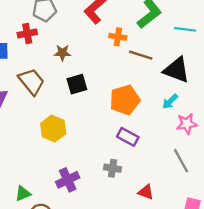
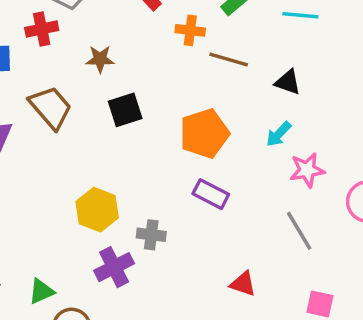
black triangle: (176, 70) -> (288, 82), size x0.6
yellow hexagon: (53, 129) -> (97, 210), moved
gray cross: (113, 168) -> (151, 235), moved

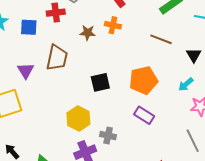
orange cross: (190, 30) -> (113, 25), moved
black triangle: (288, 82) -> (194, 55), turned 35
brown trapezoid: (51, 107) -> (57, 58), turned 48
black square: (125, 110) -> (100, 82), moved

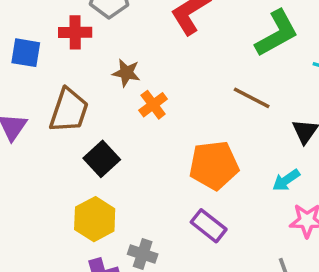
orange cross: (113, 25) -> (153, 105), moved, turned 35
black square: (100, 82) -> (102, 159), moved, turned -36

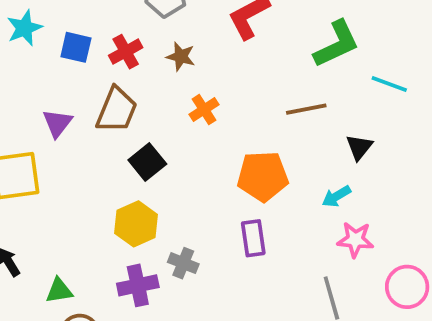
red cross: (75, 32) -> (126, 52), moved, turned -32
brown star: (126, 73) -> (181, 57), moved
brown line: (252, 98) -> (306, 109), turned -42
purple rectangle: (209, 226) -> (253, 238), turned 40

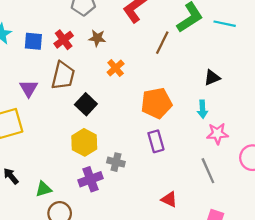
cyan line: (389, 84) -> (225, 24), moved
brown line: (306, 109) -> (162, 43), moved, turned -45
black triangle: (359, 147) -> (212, 78), turned 36
cyan arrow: (336, 196) -> (202, 109), turned -54

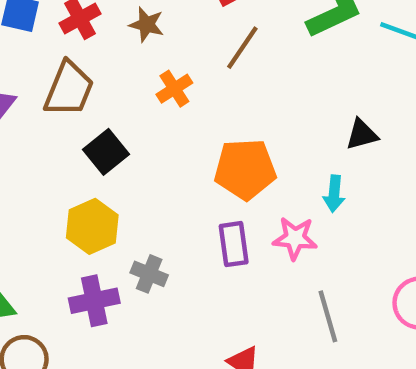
brown line: (162, 43) -> (242, 48), moved
pink star: (217, 134) -> (295, 238), moved

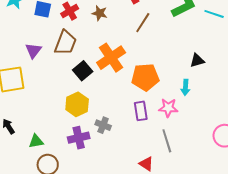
orange cross: (174, 89) -> (111, 58), moved, size x1.8
gray line: (328, 316) -> (167, 141), moved

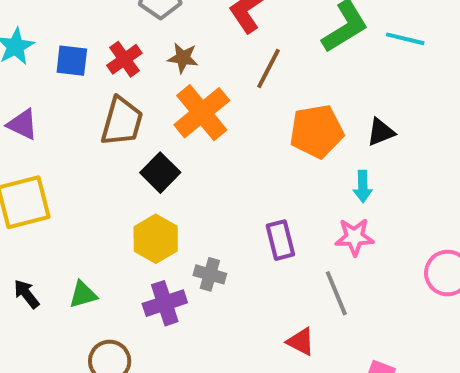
purple triangle: (33, 51) -> (22, 124), moved, turned -36
orange cross: (111, 58) -> (202, 113), moved
orange pentagon: (145, 77) -> (317, 131), moved
pink star: (168, 108) -> (354, 237), moved
green triangle: (36, 141) -> (83, 295), moved

